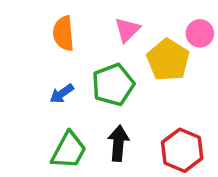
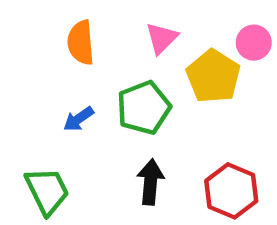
green trapezoid: (69, 150) -> (47, 191), moved, turned -54

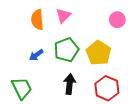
pink triangle: (162, 38) -> (63, 16), moved
yellow pentagon: (213, 76) -> (99, 53), moved

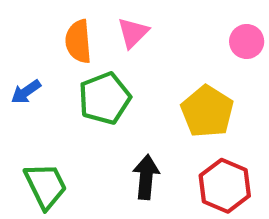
green pentagon: (66, 50) -> (105, 98), moved
blue arrow: (36, 55) -> (26, 92), moved

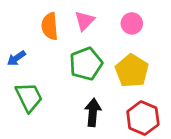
pink circle: (247, 41) -> (132, 23), moved
green pentagon: (105, 98) -> (86, 64), moved
green trapezoid: (46, 186) -> (29, 97), moved

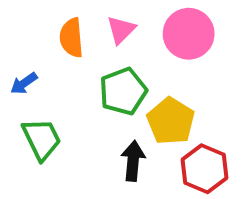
pink circle: (132, 23) -> (189, 34), size x1.6
yellow pentagon: (132, 71) -> (171, 121), moved

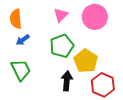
orange semicircle: (71, 38) -> (16, 19), moved
blue arrow: (24, 83) -> (23, 40), moved

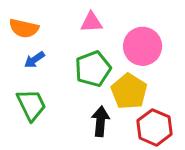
pink triangle: (61, 15) -> (91, 22), turned 42
pink circle: (95, 17) -> (143, 46), moved
orange semicircle: (16, 19) -> (24, 28), turned -72

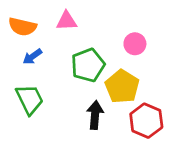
pink triangle: (91, 22) -> (67, 21), moved
pink circle: (143, 46) -> (135, 44), size x0.6

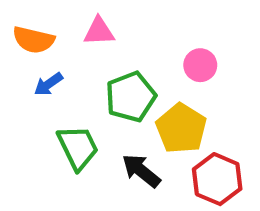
green trapezoid: (30, 99) -> (78, 147), moved
black arrow: (95, 115) -> (141, 171), turned -56

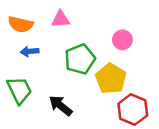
blue arrow: (48, 84) -> (30, 51), turned 30
green trapezoid: (78, 147) -> (19, 90), moved
black arrow: (141, 171) -> (61, 106), moved

